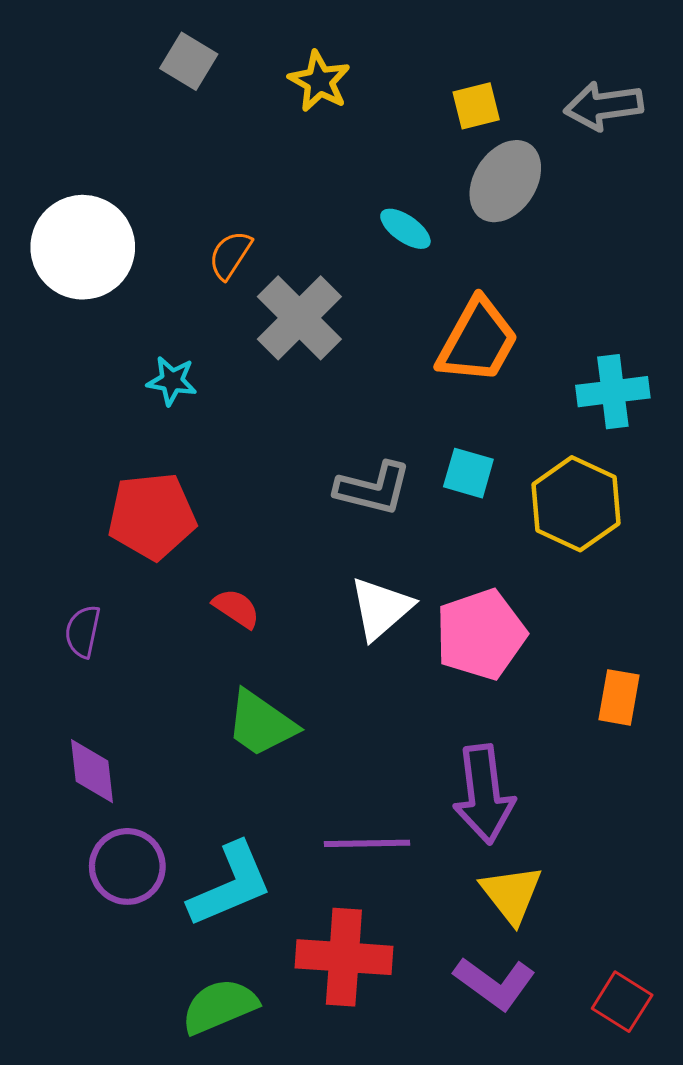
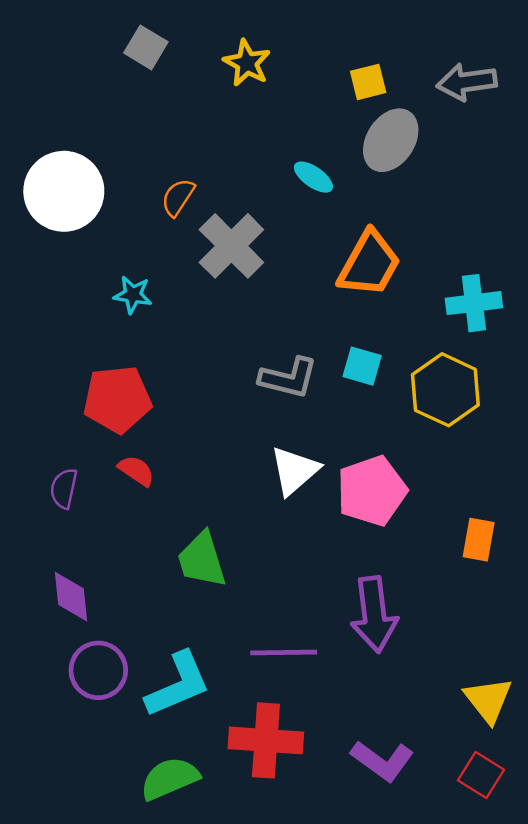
red semicircle: (236, 608) -> (136, 471), moved
green trapezoid: (261, 724) -> (202, 560), turned 38
yellow triangle: (511, 894) -> (488, 700), moved

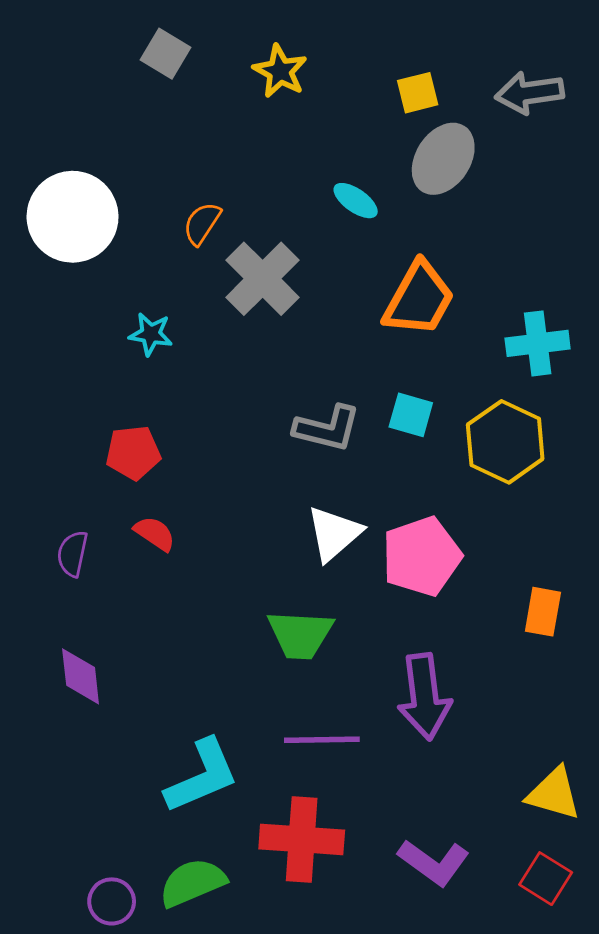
red pentagon: (117, 399) -> (133, 453), size x0.7
green trapezoid: (202, 560) -> (300, 635), moved, turned -70
purple circle: (98, 670) -> (112, 901), moved, size x0.7
yellow triangle: (488, 700) -> (554, 794), turned -36

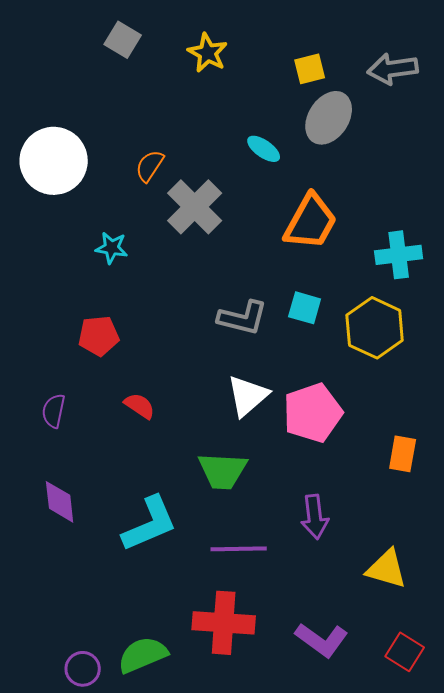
red semicircle: (155, 533) -> (140, 406), moved
purple arrow: (424, 697) -> (315, 517), size x0.7
cyan L-shape: (202, 776) -> (150, 524), moved
yellow triangle: (554, 794) -> (387, 569), moved

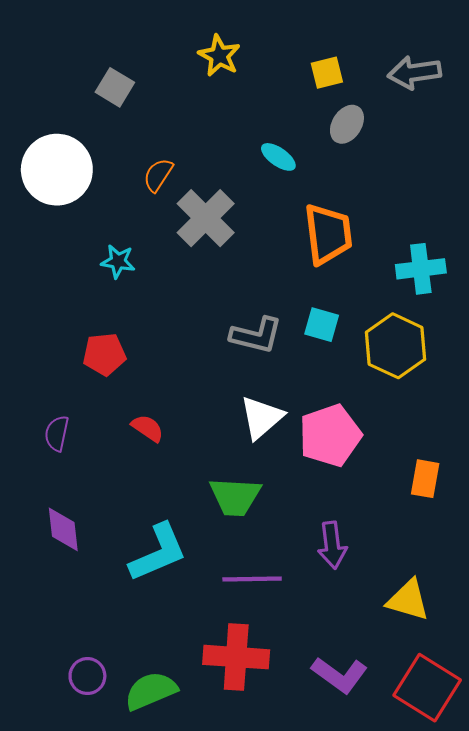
gray square: (123, 40) -> (115, 87), moved
gray ellipse: (329, 118) -> (347, 124), size x0.7
orange trapezoid: (311, 222) -> (328, 234), turned -36
red square: (405, 652) -> (427, 688), size x1.6
purple circle: (83, 669) -> (87, 676), moved

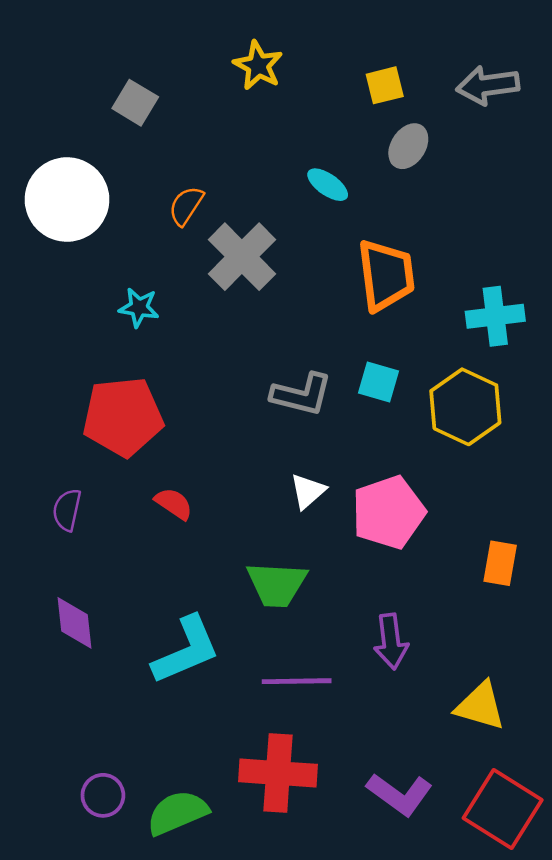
red pentagon: (104, 354) -> (123, 417), size x1.6
white triangle: (262, 418) -> (308, 491), size x0.7

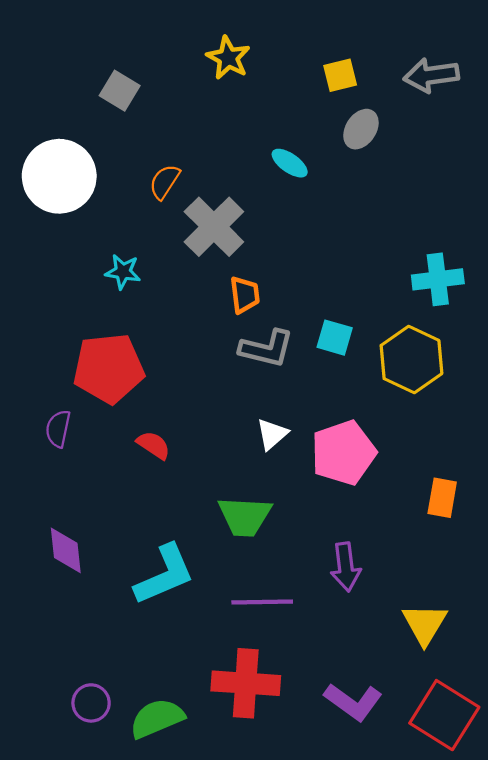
orange trapezoid: (386, 275) -> (245, 295), moved, size x0.6
purple semicircle: (67, 510) -> (58, 429), moved
yellow triangle: (480, 706) -> (425, 624), turned 45

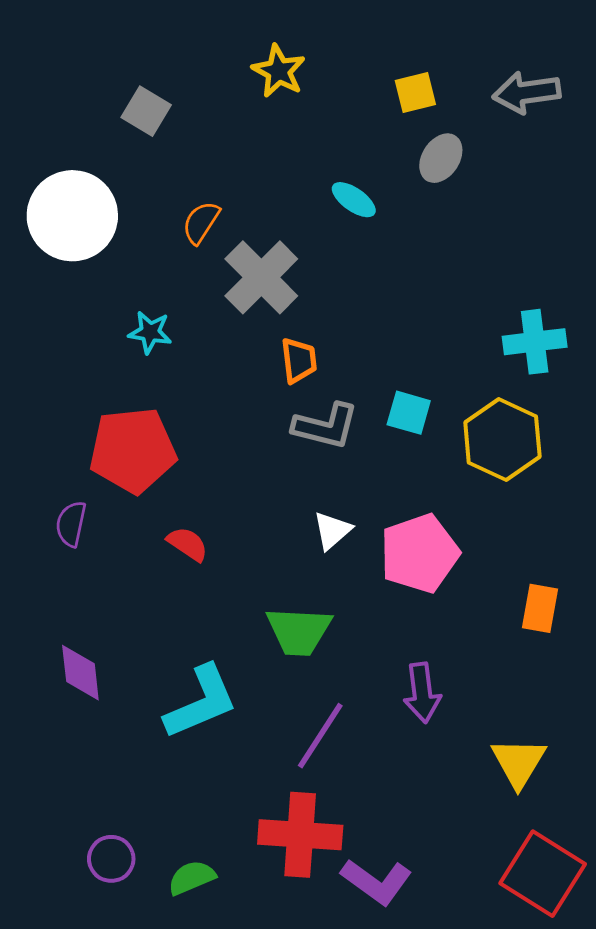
purple line: (262, 602) -> (320, 736), turned -56
purple L-shape: (353, 702) -> (377, 882), moved
green semicircle: (157, 718) -> (192, 878), size x0.7

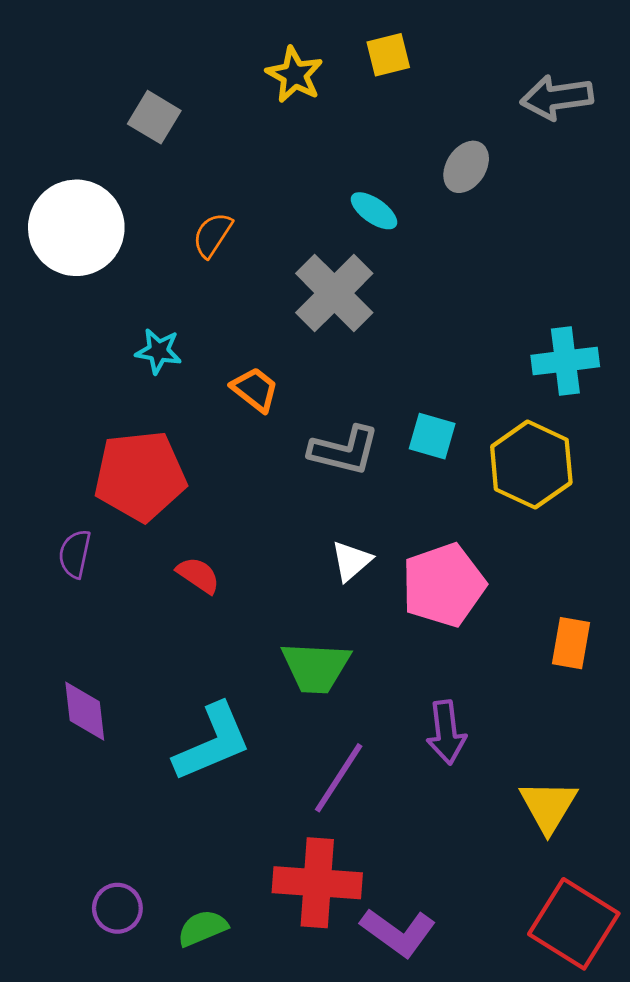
yellow square: (415, 92) -> (388, 55), moved
gray cross: (261, 277) -> (334, 293), moved
orange trapezoid: (299, 360) -> (255, 389), moved, turned -45

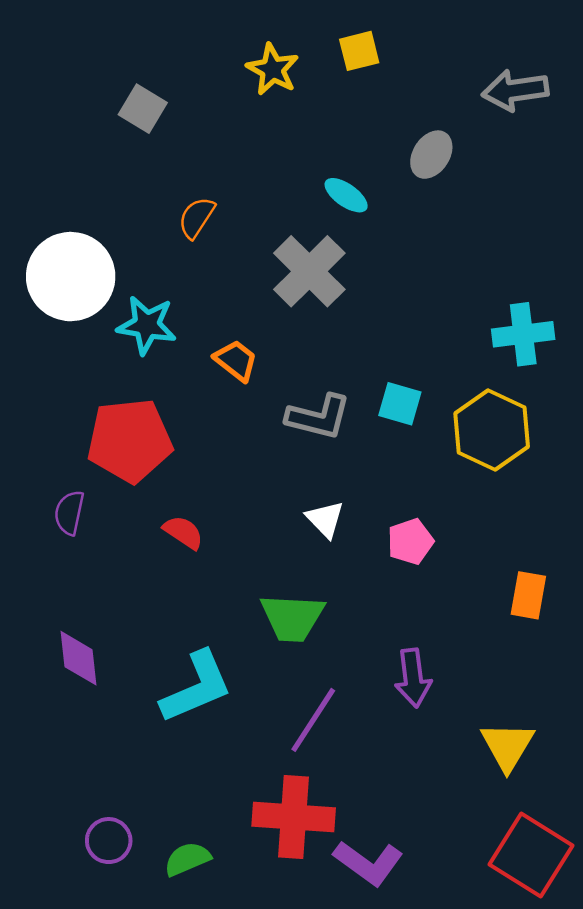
white circle: (76, 228) -> (71, 277), moved
cyan star: (158, 351) -> (147, 325), size x1.4
white triangle: (351, 561) -> (325, 519), turned -33
pink pentagon: (443, 585) -> (410, 542), size x0.6

